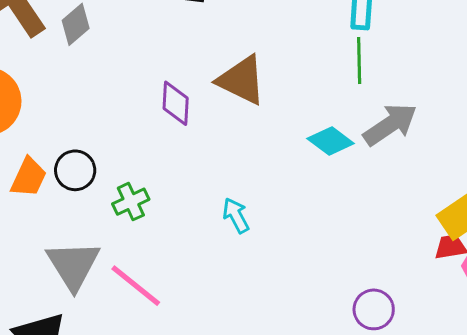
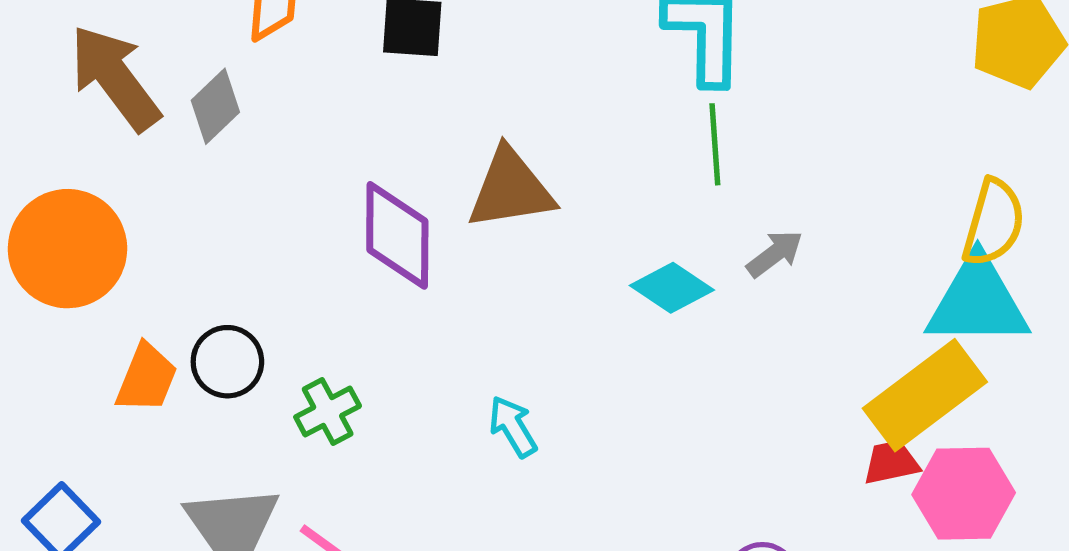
brown triangle: (242, 80) -> (511, 189), turned -32
purple diamond: (176, 103) -> (397, 235), size x1.4
gray arrow: (390, 125) -> (775, 254), size x0.6

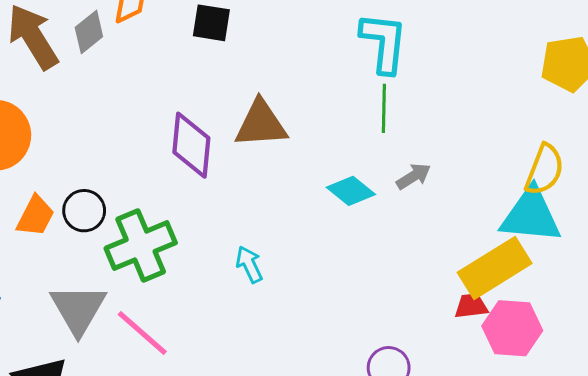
gray diamond: (215, 106) -> (89, 32), moved
green cross: (328, 412) -> (141, 246), size x1.8

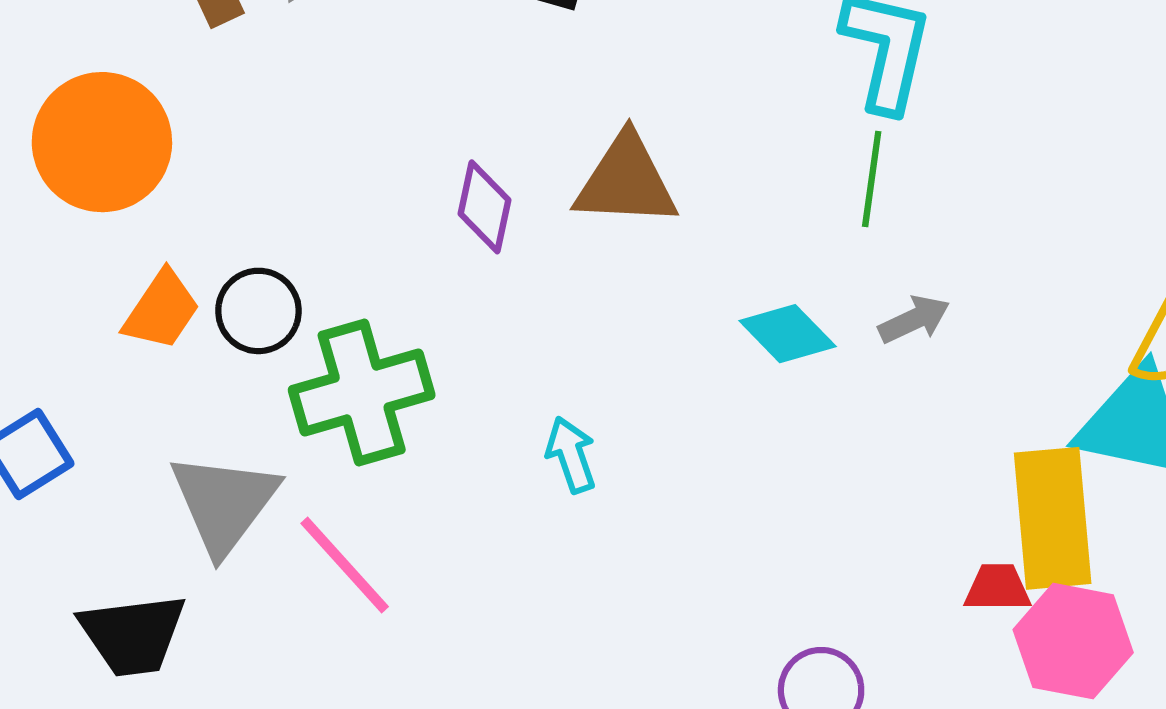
purple diamond: (191, 145) -> (484, 207), size x0.7
yellow rectangle: (495, 268) -> (1053, 518), turned -70

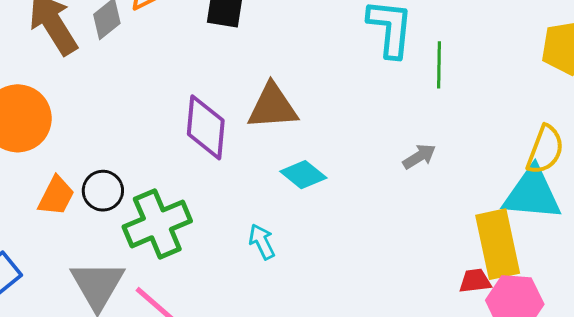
green line: (872, 179) -> (439, 65), moved
purple diamond: (484, 207) -> (206, 127), size x1.5
cyan diamond: (788, 334) -> (303, 175), moved

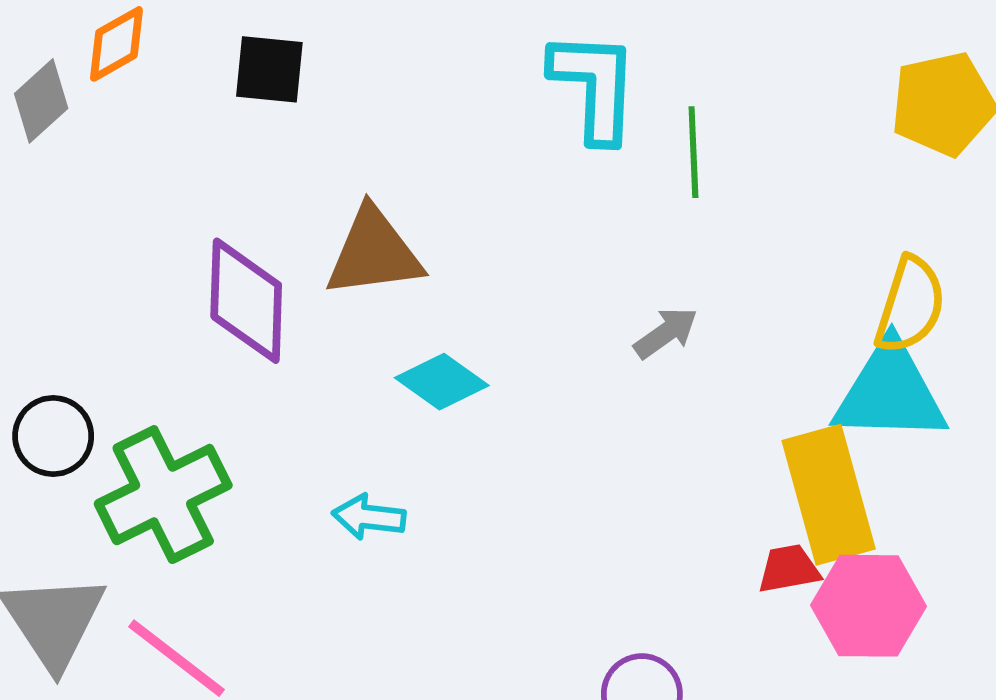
cyan arrow: (262, 242) -> (369, 517), turned -54

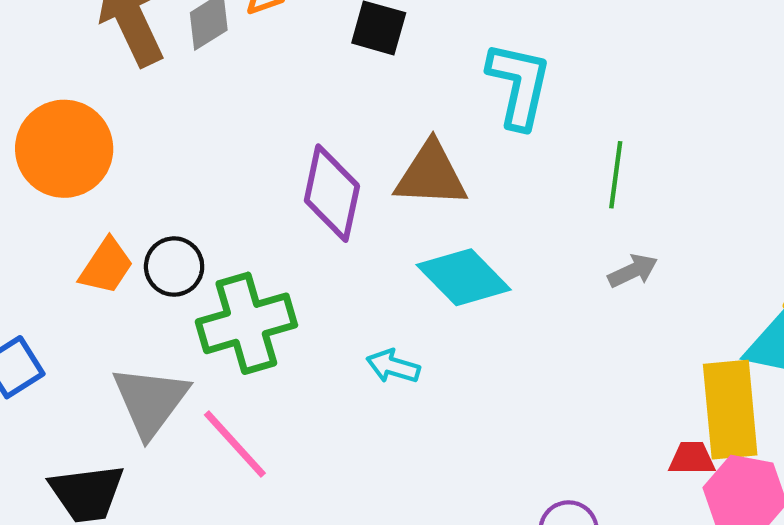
cyan L-shape: (594, 86) -> (519, 85), moved
green line: (693, 152) -> (616, 175), moved
cyan diamond: (442, 382) -> (464, 277), size x1.4

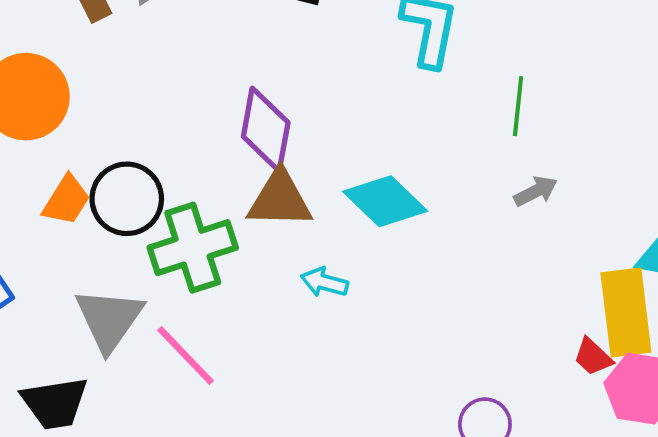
brown triangle: (431, 175) -> (280, 199), moved
black circle: (174, 267) -> (127, 199), size x1.4
red trapezoid: (692, 458) -> (593, 357), turned -135

